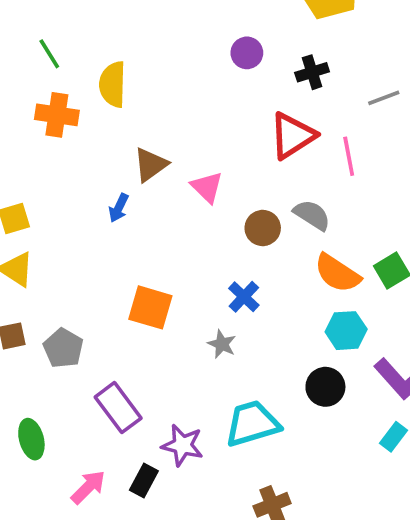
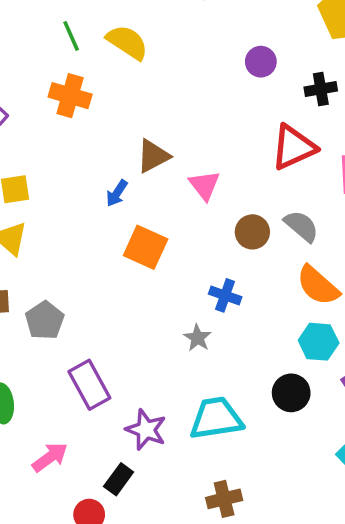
yellow semicircle: (113, 84) -> (127, 42), moved, turned 114
blue cross: (244, 297) -> (225, 295), turned -32
orange square: (150, 307) -> (146, 247), moved
black rectangle: (144, 480) -> (119, 479), moved

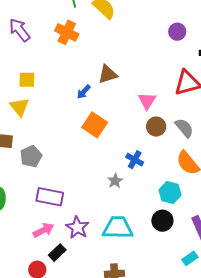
pink triangle: (204, 185) -> (147, 101), moved
cyan hexagon: (319, 342) -> (170, 193), moved
purple rectangle: (89, 385) -> (50, 197), turned -60
pink arrow: (50, 457) -> (44, 230), moved

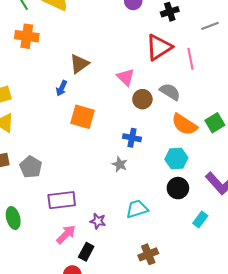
purple star: (77, 227) -> (98, 221), size x0.7
cyan trapezoid: (118, 228) -> (137, 209), size x0.7
cyan rectangle: (190, 258) -> (200, 219), moved

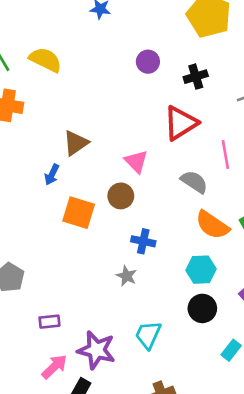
pink line: (191, 59) -> (225, 155), moved
brown circle: (142, 99) -> (121, 196), moved
purple rectangle: (62, 200) -> (49, 322), size x0.6
cyan trapezoid: (137, 209) -> (148, 335), turned -50
purple star: (98, 221) -> (96, 350), size x1.8

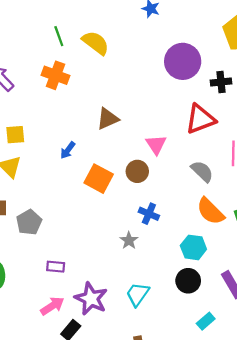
purple circle: (148, 62) -> (183, 61), size x1.8
blue arrow: (52, 175) -> (68, 150), moved

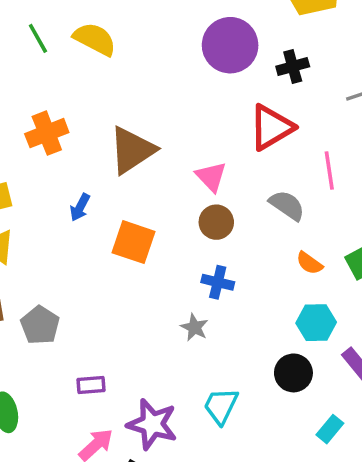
orange cross: (56, 75) -> (47, 133), moved, turned -32
brown triangle: (108, 119) -> (132, 150), size x1.4
brown circle: (137, 171) -> (216, 222), moved
orange semicircle: (210, 211) -> (309, 263), size x0.6
cyan hexagon: (193, 247) -> (316, 323), moved

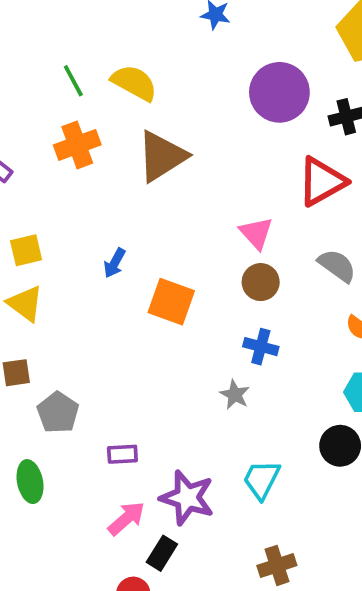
orange cross: (47, 133) -> (77, 145), moved
brown triangle: (132, 150) -> (162, 156), moved
gray pentagon: (40, 325) -> (58, 413), moved

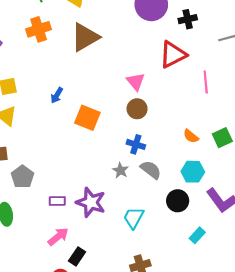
gray semicircle: (337, 266) -> (151, 170), moved
purple star: (187, 498) -> (91, 202), moved

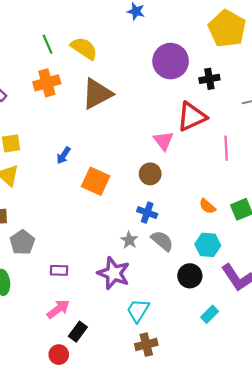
pink triangle: (136, 82) -> (163, 141), moved
purple star: (91, 202) -> (114, 273), moved
cyan trapezoid: (134, 218) -> (138, 310), moved

